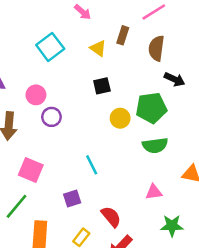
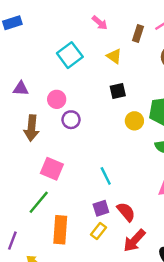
brown rectangle: (123, 35) -> (138, 34), moved
cyan line: (92, 165) -> (106, 176), moved
purple square: (72, 199) -> (101, 208), moved

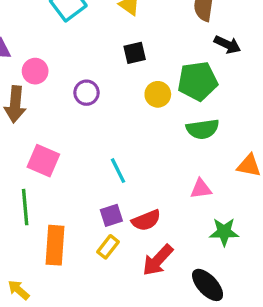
pink circle: (57, 99) -> (35, 71), moved
purple circle: (71, 120) -> (86, 93), moved
green line: (39, 202) -> (25, 207), turned -45
red semicircle: (126, 212) -> (146, 220), turned 108

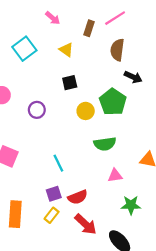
green pentagon: (198, 81) -> (113, 102), turned -30
green semicircle: (203, 129) -> (105, 144), moved
red arrow: (158, 260) -> (86, 224), turned -90

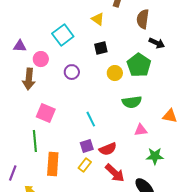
cyan square: (24, 49) -> (63, 35), moved

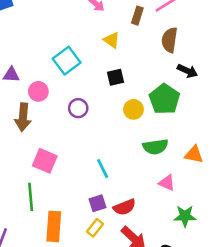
orange triangle: (170, 116) -> (194, 154), moved
pink triangle: (141, 130) -> (167, 183), turned 32

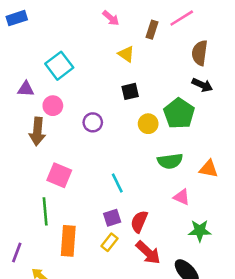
brown semicircle: (169, 40) -> (200, 53), moved
cyan square: (67, 61) -> (59, 66), moved
red semicircle: (124, 207) -> (139, 222), turned 135

